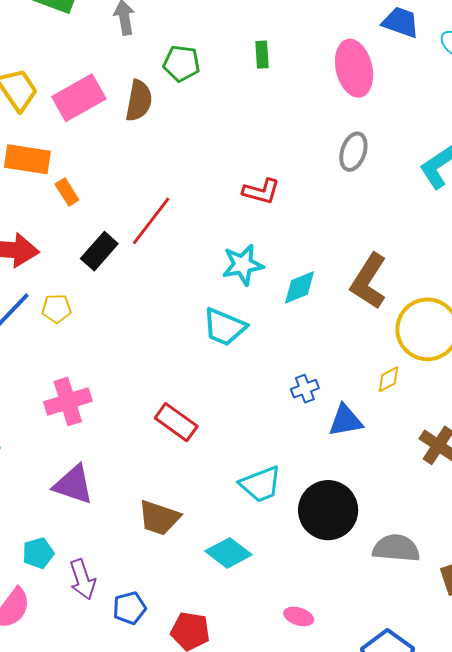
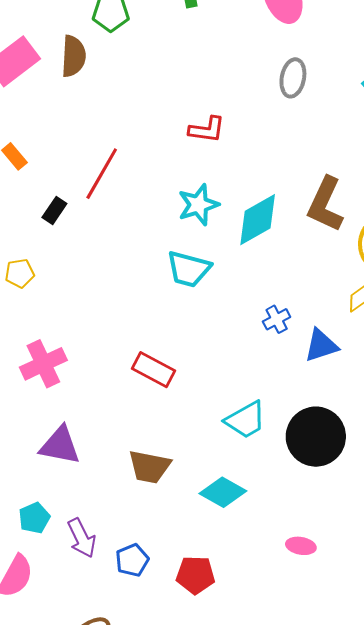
black rectangle: (99, 251) -> (54, 211), size x0.7
cyan diamond: (299, 287) -> (258, 220), size x1.4

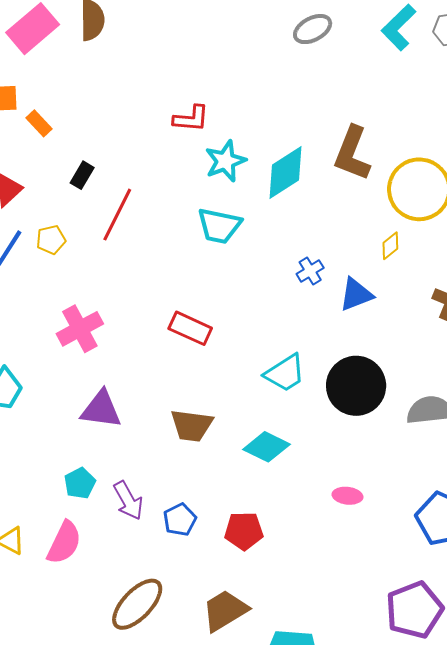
gray ellipse: (293, 78) -> (313, 29), turned 54
red L-shape: (207, 130) -> (191, 119), moved
red line: (102, 174) -> (117, 215), moved

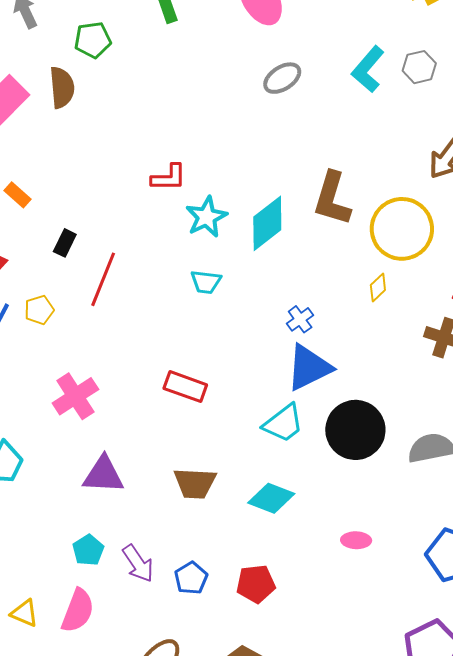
cyan trapezoid: (219, 226) -> (206, 282), size x0.7
blue triangle: (356, 294) -> (309, 368), moved, size x1.4

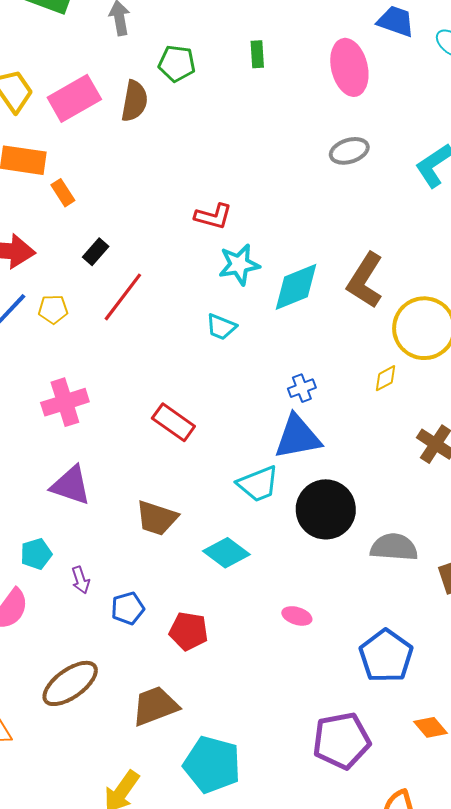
purple arrow: (138, 563) -> (81, 580), size x0.7

